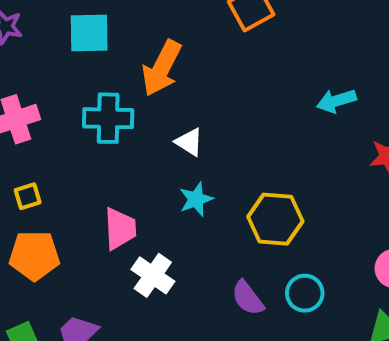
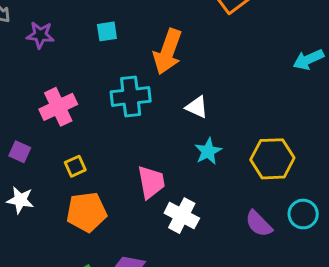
cyan square: (89, 33) -> (107, 31), size x0.6

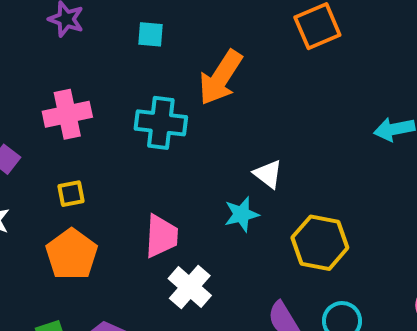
white triangle: (197, 107) -> (268, 174), moved
orange pentagon: (87, 212) -> (72, 254), turned 30

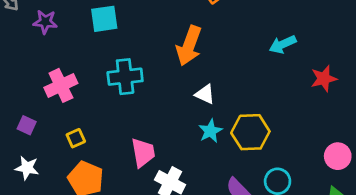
cyan square: (151, 34) -> (104, 19), size x1.5
orange arrow: (221, 78) -> (189, 46), moved
cyan star: (242, 214) -> (210, 131), moved

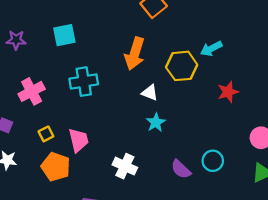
red star: (324, 79) -> (228, 92), moved
yellow hexagon: (250, 132) -> (182, 66), moved
pink trapezoid: (143, 153) -> (79, 140), moved

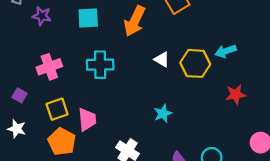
orange arrow: (135, 54) -> (135, 21), moved
white triangle: (150, 93) -> (162, 59), moved
yellow square: (46, 134) -> (57, 109), size x1.5

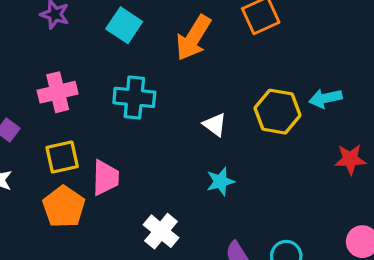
cyan square: (88, 18) -> (124, 25), turned 30
white triangle: (162, 59) -> (215, 125), moved
red star: (236, 95) -> (350, 159), moved

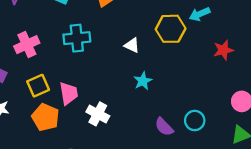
white cross: (161, 231) -> (98, 114), moved

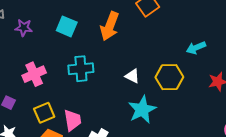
yellow hexagon: (171, 29) -> (169, 77), moved
cyan star: (143, 81) -> (142, 110), size x1.6

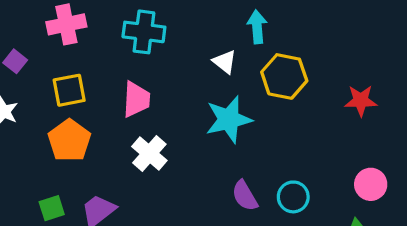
cyan arrow: (196, 48) -> (257, 27), moved, turned 96
pink trapezoid: (73, 120) -> (136, 99), moved

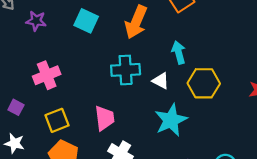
cyan cross: (144, 32) -> (126, 70), moved

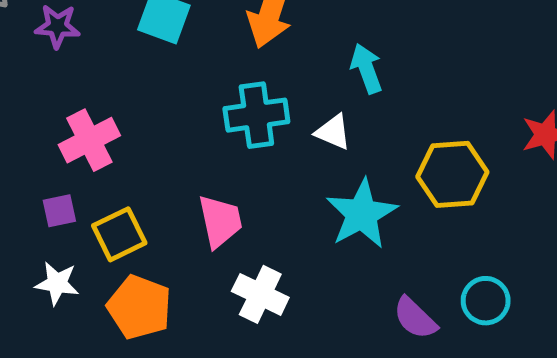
yellow hexagon: (204, 83) -> (452, 174), moved
purple square: (16, 107) -> (59, 211), moved, turned -35
white star: (14, 143) -> (57, 283), moved

